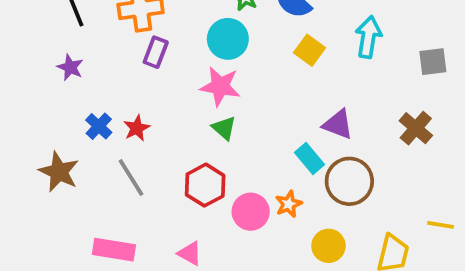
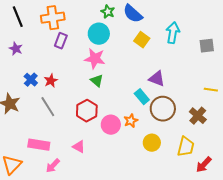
brown cross: (416, 128) -> (198, 116), moved
yellow line: (441, 225) -> (211, 90), moved

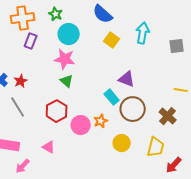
green star: (108, 12) -> (56, 14), moved

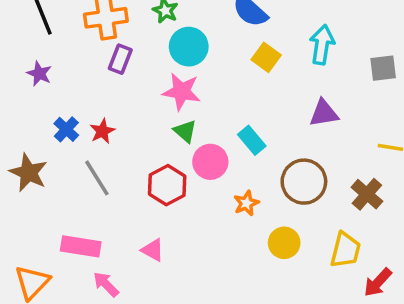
purple triangle: (127, 79) -> (324, 113), moved, turned -30
cyan rectangle: (112, 97) -> (252, 140), moved
pink circle: (81, 125) -> (210, 162), moved
pink arrow: (23, 166) -> (106, 284), turned 91

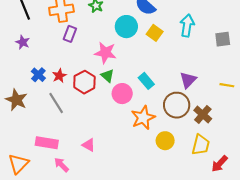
cyan circle: (189, 47) -> (126, 27), moved
purple triangle: (324, 113) -> (188, 80), moved, turned -36
red hexagon: (167, 185) -> (84, 82), moved
brown cross: (367, 194) -> (203, 114), moved
orange star: (246, 203) -> (143, 118), size x1.6

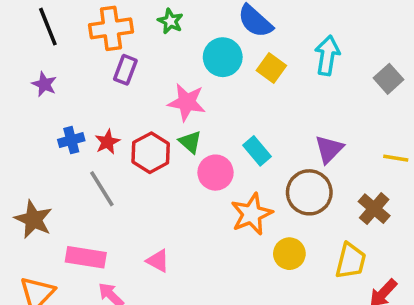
gray square: (223, 39) -> (389, 79), turned -35
blue cross: (38, 75) -> (71, 140), turned 32
brown star: (16, 100) -> (33, 219), moved
brown cross: (203, 114) -> (374, 209), moved

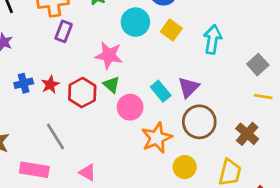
cyan arrow: (327, 55) -> (213, 39), moved
gray square: (389, 79) -> (258, 65), moved
purple triangle: (329, 149) -> (189, 87), moved
gray line: (102, 189) -> (56, 136), moved

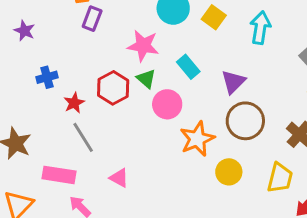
red star: (50, 85) -> (74, 103), moved
cyan rectangle: (161, 91) -> (188, 67), moved

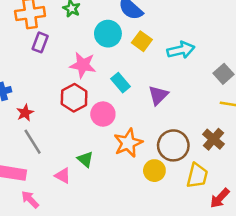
cyan arrow: (260, 28) -> (181, 50), turned 68
green triangle: (146, 79) -> (85, 159), moved
red hexagon: (113, 88) -> (74, 98), moved
brown circle: (245, 121) -> (173, 145), moved

